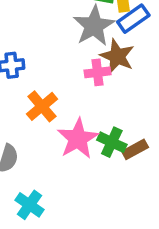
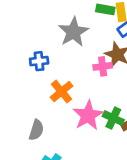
gray star: (94, 26) -> (73, 32), moved

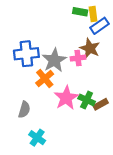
gray star: (73, 32) -> (54, 60), moved
blue cross: (39, 61) -> (26, 54), size x1.6

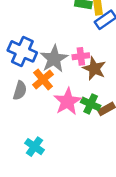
brown star: (90, 48) -> (94, 69), moved
blue cross: (26, 54) -> (22, 51), turned 30
gray semicircle: (24, 110) -> (20, 91), moved

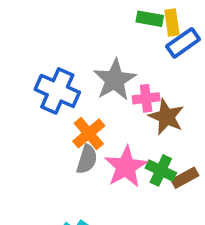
gray star: (54, 59) -> (115, 80), moved
gray semicircle: (20, 91) -> (87, 159), moved

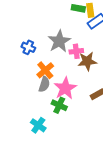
blue cross: (57, 91) -> (28, 47), size x0.6
brown star: (166, 117) -> (87, 61), turned -30
green cross: (161, 170) -> (59, 105), moved

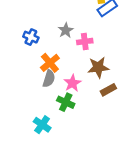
gray star: (59, 41) -> (66, 30), size x0.6
brown star: (87, 61) -> (98, 67), moved
pink star: (65, 88) -> (72, 83), size x0.7

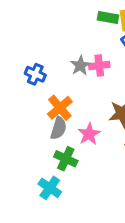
pink cross: (85, 42) -> (99, 66), moved
green cross: (66, 102) -> (66, 159), moved

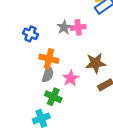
orange cross: (60, 108) -> (49, 59), turned -36
cyan cross: (50, 188) -> (41, 118), turned 35

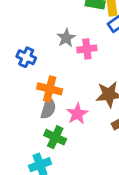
gray star: (64, 27) -> (66, 38), moved

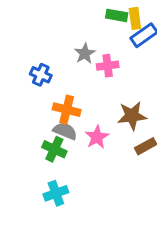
gray semicircle: (48, 108) -> (65, 131), turned -85
green cross: (55, 137) -> (54, 149), moved

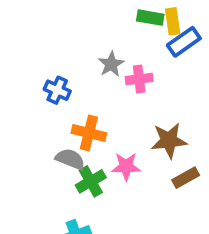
gray semicircle: (65, 131) -> (70, 159), moved
pink star: (97, 137) -> (126, 166), turned 30
green cross: (54, 149) -> (91, 181), moved, turned 35

